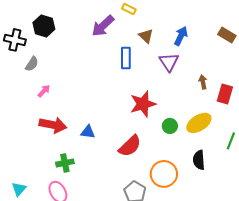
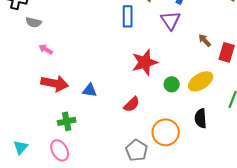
gray semicircle: (32, 64) -> (34, 22), turned 70
brown arrow: (203, 82) -> (205, 40), turned -32
pink arrow: (44, 91) -> (46, 49), turned -104
red semicircle: (130, 146) -> (132, 104), size x0.7

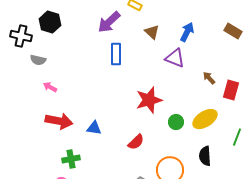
blue rectangle: (128, 16) -> (116, 54), moved
purple triangle: (171, 20) -> (175, 58), turned -35

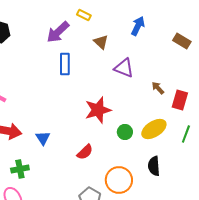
blue arrow: (187, 32) -> (138, 26), moved
blue triangle: (94, 128) -> (43, 138), turned 49
green line: (237, 137) -> (186, 134), moved

